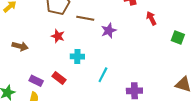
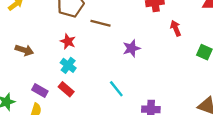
purple star: (109, 31) -> (132, 48), moved
cyan cross: (77, 56) -> (68, 65), moved, turned 32
cyan line: (103, 75) -> (116, 89), turned -70

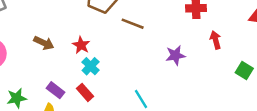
red star: (68, 41) -> (81, 45), moved
purple star: (132, 48) -> (175, 55), moved

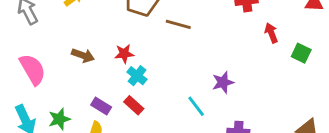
red star: (81, 45) -> (124, 54), turned -30
purple star: (175, 55) -> (223, 82), moved
green square: (244, 71) -> (301, 53), moved

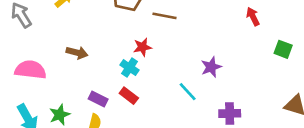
green square: (301, 53) -> (283, 49), moved
red star: (124, 54) -> (142, 47), moved
pink semicircle: (33, 69) -> (30, 70), turned -48

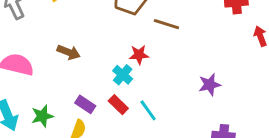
cyan line: (188, 92) -> (148, 110), moved

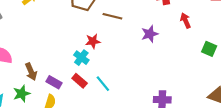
brown arrow: (69, 52) -> (31, 72), moved, turned 49
purple star: (210, 85) -> (150, 34), moved

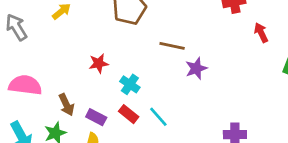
brown line: (112, 16) -> (172, 46), moved
purple star: (150, 34) -> (196, 68), moved
red star: (93, 41) -> (99, 63), moved

